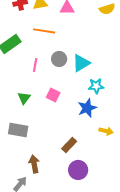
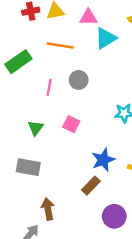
cyan triangle: (81, 63) -> (106, 38), moved
blue star: (87, 108) -> (103, 160), moved
purple circle: (78, 170) -> (114, 216), moved

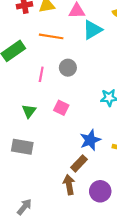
brown arrow: (48, 209) -> (69, 185), moved

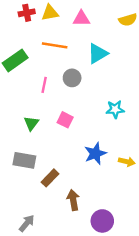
cyan triangle: (92, 30) -> (98, 53), moved
brown rectangle: (79, 163) -> (50, 178), moved
purple circle: (100, 191) -> (102, 221), moved

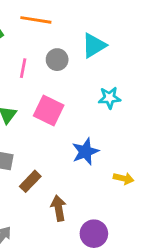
cyan triangle: (98, 53) -> (94, 45), moved
pink square: (65, 120) -> (49, 111), size x1.5
yellow arrow: (127, 162) -> (124, 178), moved

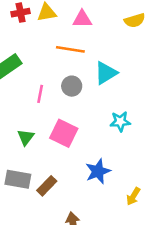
orange line: (36, 20) -> (70, 49), moved
yellow arrow: (124, 178) -> (133, 196), turned 108
brown rectangle: (30, 181) -> (47, 186), moved

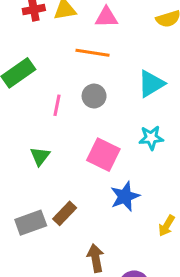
cyan triangle: (106, 73) -> (151, 84), moved
pink square: (64, 133) -> (103, 155), moved
gray rectangle: (18, 179) -> (31, 223), moved, turned -30

